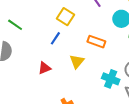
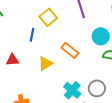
blue line: (55, 38) -> (32, 35), turned -40

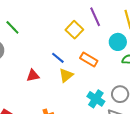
yellow square: (48, 17) -> (74, 30), moved
blue line: (32, 35) -> (58, 58), moved, turned -56

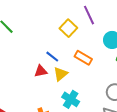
red triangle: (33, 76) -> (41, 71), moved
cyan cross: (96, 99) -> (71, 99), moved

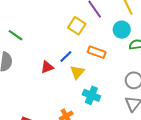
blue line: (52, 57) -> (66, 56), turned -72
red triangle: (41, 71) -> (47, 67), moved

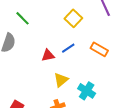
yellow square: (77, 26) -> (73, 18), moved
yellow triangle: (77, 72) -> (61, 80), moved

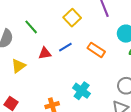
green line: (22, 18) -> (31, 27), moved
yellow triangle: (61, 80) -> (19, 66), moved

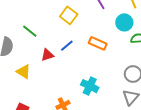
yellow triangle: (19, 66) -> (24, 72), turned -42

